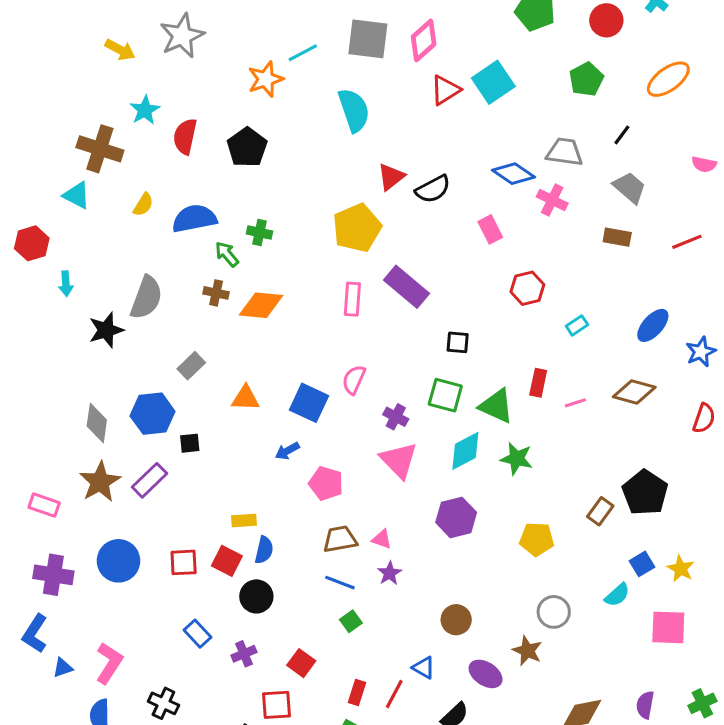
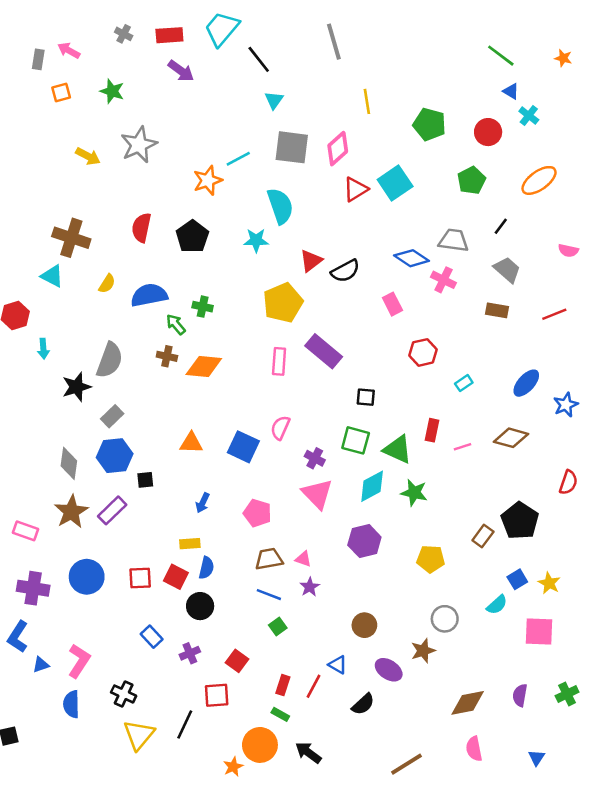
cyan star: (145, 110) -> (256, 240), moved, turned 30
gray rectangle: (191, 366) -> (112, 416), moved
red semicircle: (704, 418) -> (568, 482), moved
blue arrow: (287, 451) -> (203, 503), moved, turned -36
brown star: (527, 651) -> (423, 651), turned 30

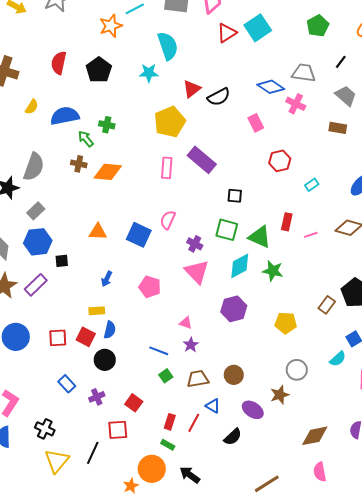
brown trapezoid: (269, 559) -> (198, 379), moved

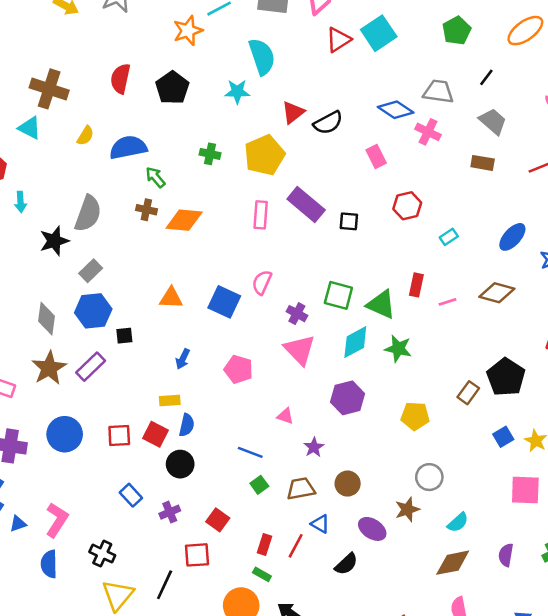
green cross: (107, 125) -> (210, 154), moved
black square: (235, 196) -> (349, 221), moved
purple star: (191, 345) -> (314, 447), moved
cyan semicircle: (338, 359) -> (458, 522), moved

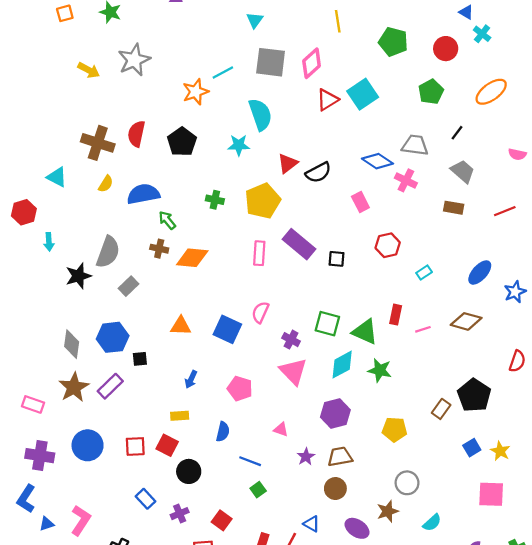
brown cross: (49, 89) -> (98, 143), moved
gray rectangle: (91, 271) -> (128, 286), moved
blue semicircle: (187, 425) -> (223, 432), moved
brown trapezoid: (301, 489) -> (340, 457), moved

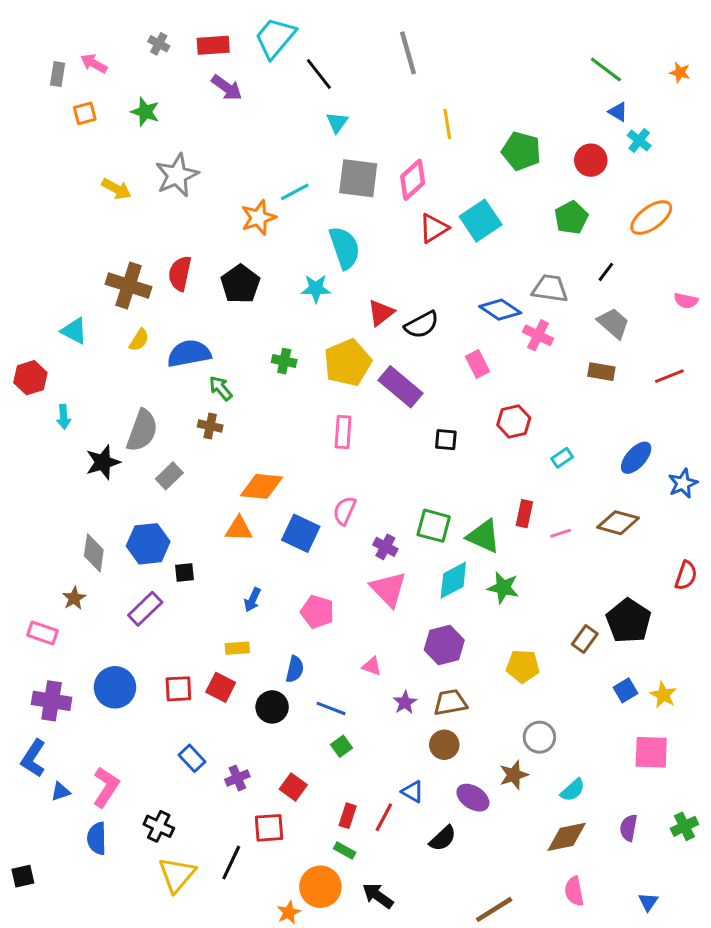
purple rectangle: (299, 244) -> (400, 387), moved
orange diamond: (192, 258) -> (261, 486), moved
brown star: (74, 387) -> (74, 598), moved, size x0.6
black circle: (189, 471) -> (272, 707), moved

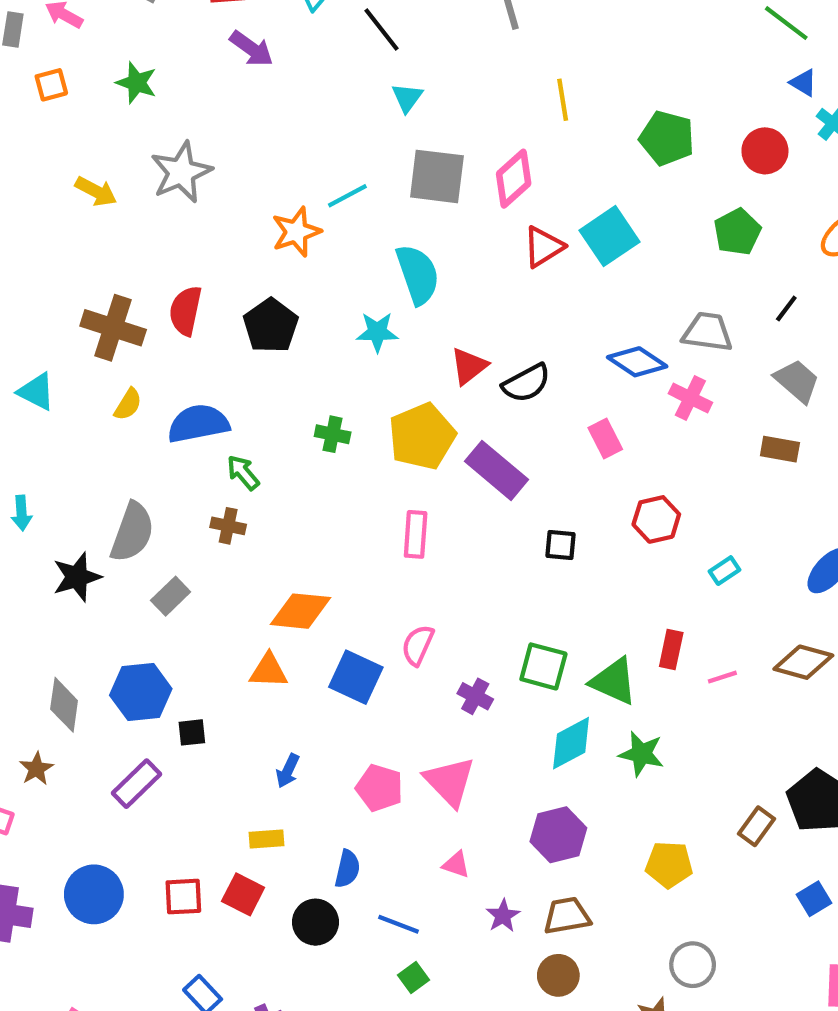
pink triangle: (388, 589) -> (450, 781), moved

